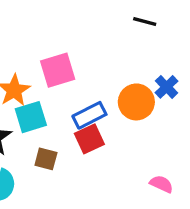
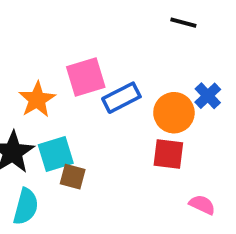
blue rectangle: (89, 115) -> (121, 98), moved
cyan square: (31, 117) -> (56, 154), moved
red square: (89, 139) -> (168, 154), moved, turned 32

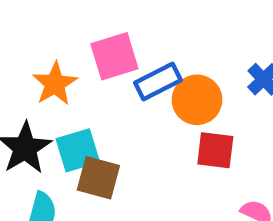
orange circle: (174, 113) -> (197, 100), moved
brown square: (73, 177) -> (98, 178), size x1.4

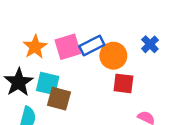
pink square: (114, 56) -> (68, 47), moved
cyan square: (78, 150) -> (48, 83), turned 30

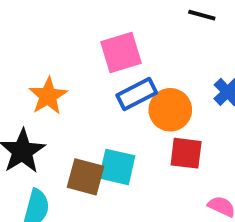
pink square: (68, 47) -> (121, 53), moved
cyan square: (48, 83) -> (117, 167), moved

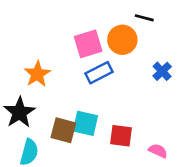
orange circle: (170, 110) -> (122, 40), moved
red square: (186, 153) -> (121, 136), moved

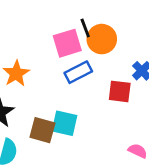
black line: (144, 18) -> (85, 28), moved, turned 54
red square: (121, 136) -> (120, 91), moved

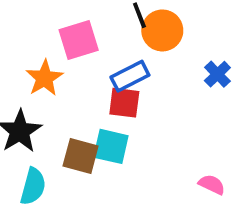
pink square: (67, 43) -> (79, 40), moved
red square: (120, 91) -> (124, 103), moved

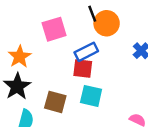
orange star: (44, 78) -> (20, 57), moved
cyan square: (111, 146) -> (91, 96), moved

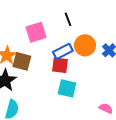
orange circle: (107, 23) -> (85, 45), moved
brown square: (55, 102) -> (22, 61), moved

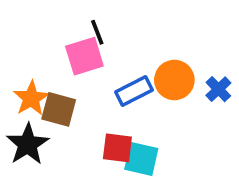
black line: (68, 19) -> (97, 32), moved
red square: (60, 65) -> (117, 148), moved

